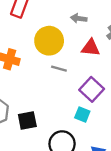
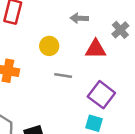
yellow circle: (49, 41) -> (49, 46), size x0.6

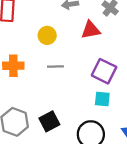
gray line: (63, 75) -> (55, 67), moved

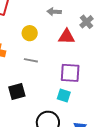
purple square: (104, 71) -> (70, 73), turned -35
black square: (49, 121) -> (17, 91), moved

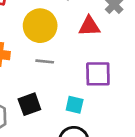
yellow circle: (30, 33) -> (40, 26), size x1.6
cyan square: (64, 95) -> (75, 105), moved

